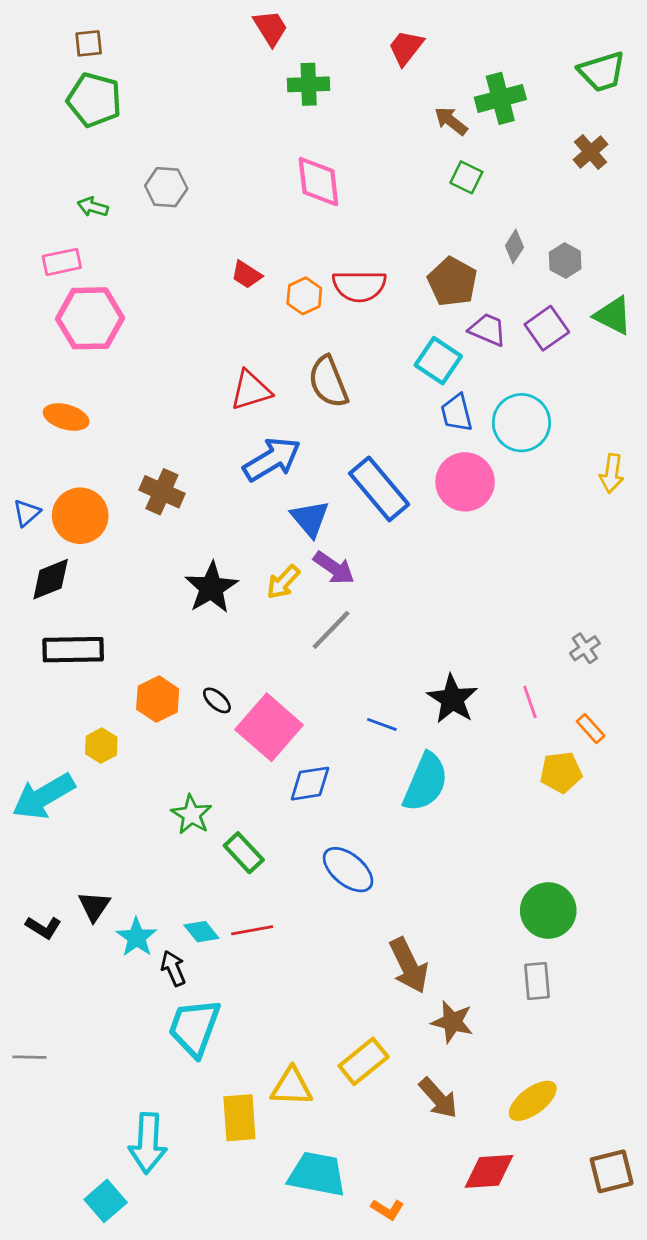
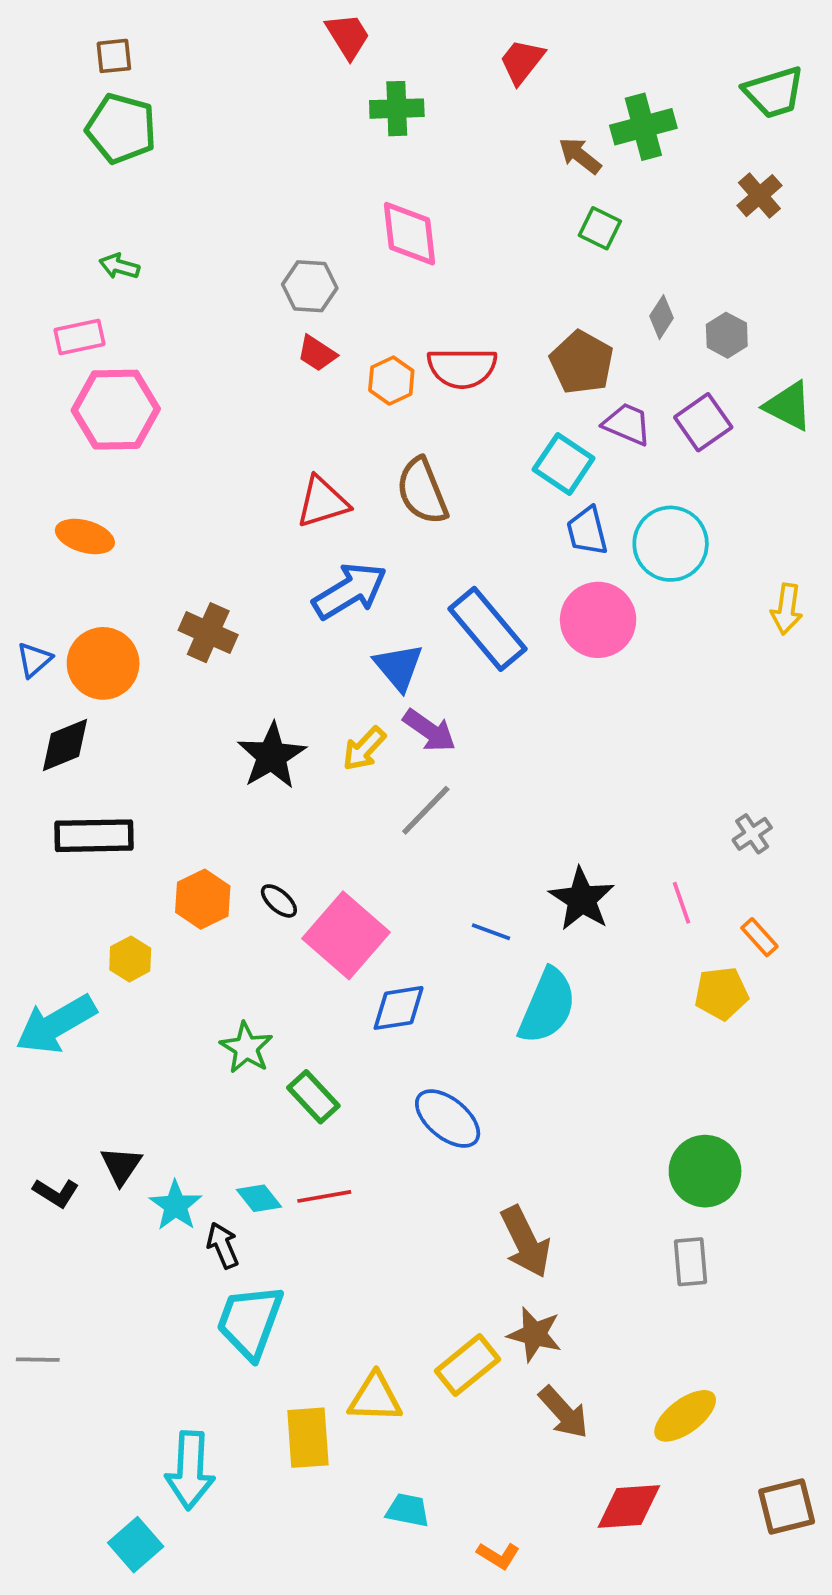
gray hexagon: (166, 187) -> (310, 286), moved
brown star: (452, 1022) -> (535, 1334), moved
cyan trapezoid: (317, 1174) -> (408, 1510), size x0.6

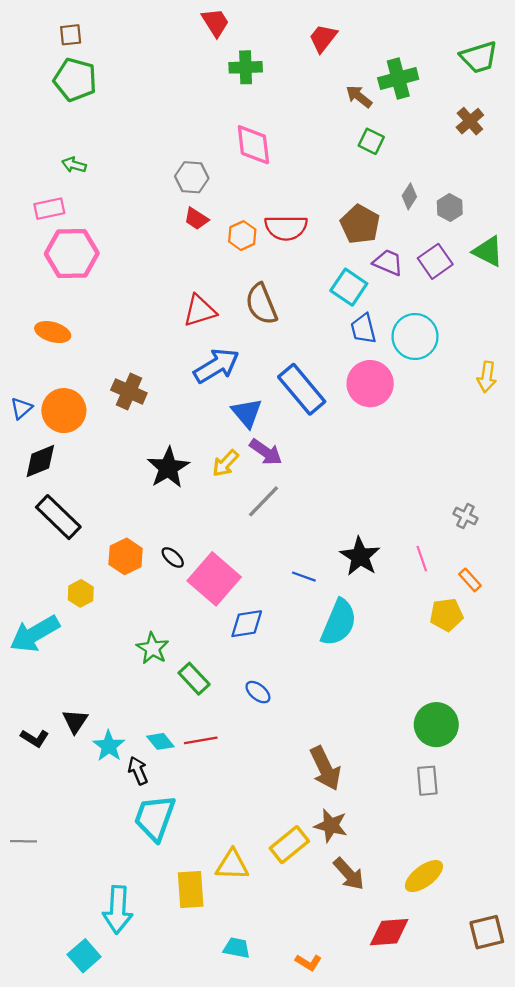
gray cross: (752, 834) -> (465, 516), turned -30
black rectangle: (94, 836) -> (58, 517), turned 45
blue ellipse: (448, 1119) -> (258, 692), moved, size x0.6
cyan trapezoid: (408, 1510) -> (237, 948), moved

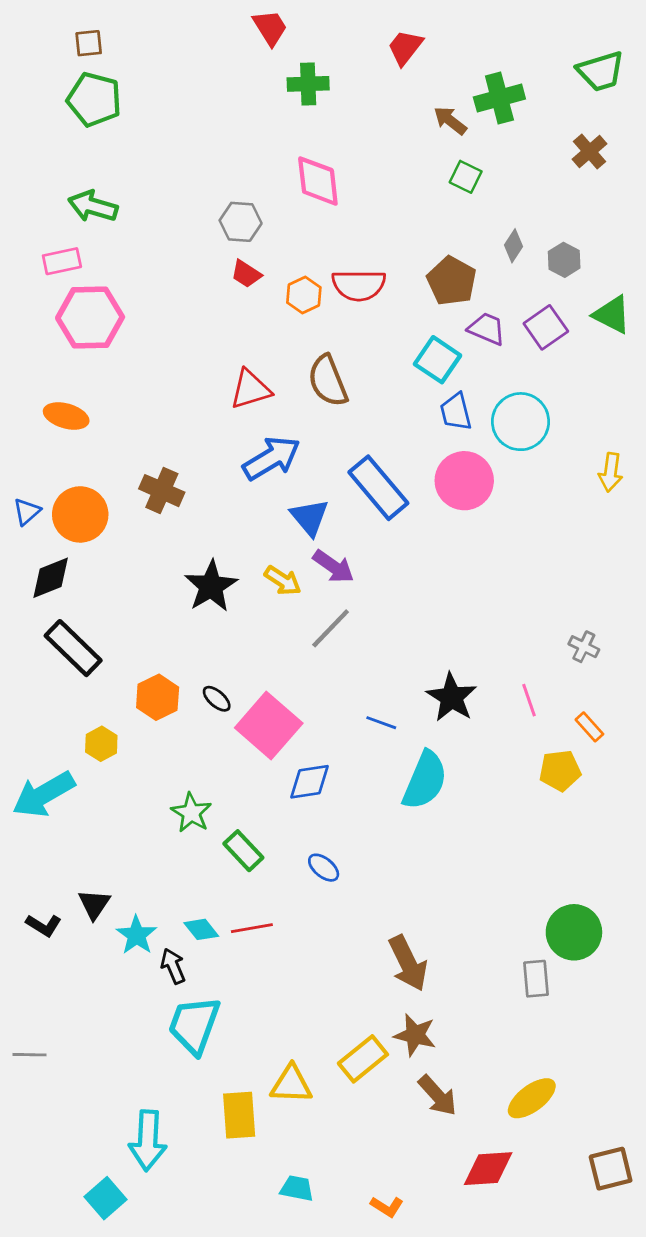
green arrow: (74, 165) -> (93, 206), size x1.6
yellow arrow: (225, 463) -> (283, 581), turned -100
green circle: (436, 725) -> (574, 932), moved

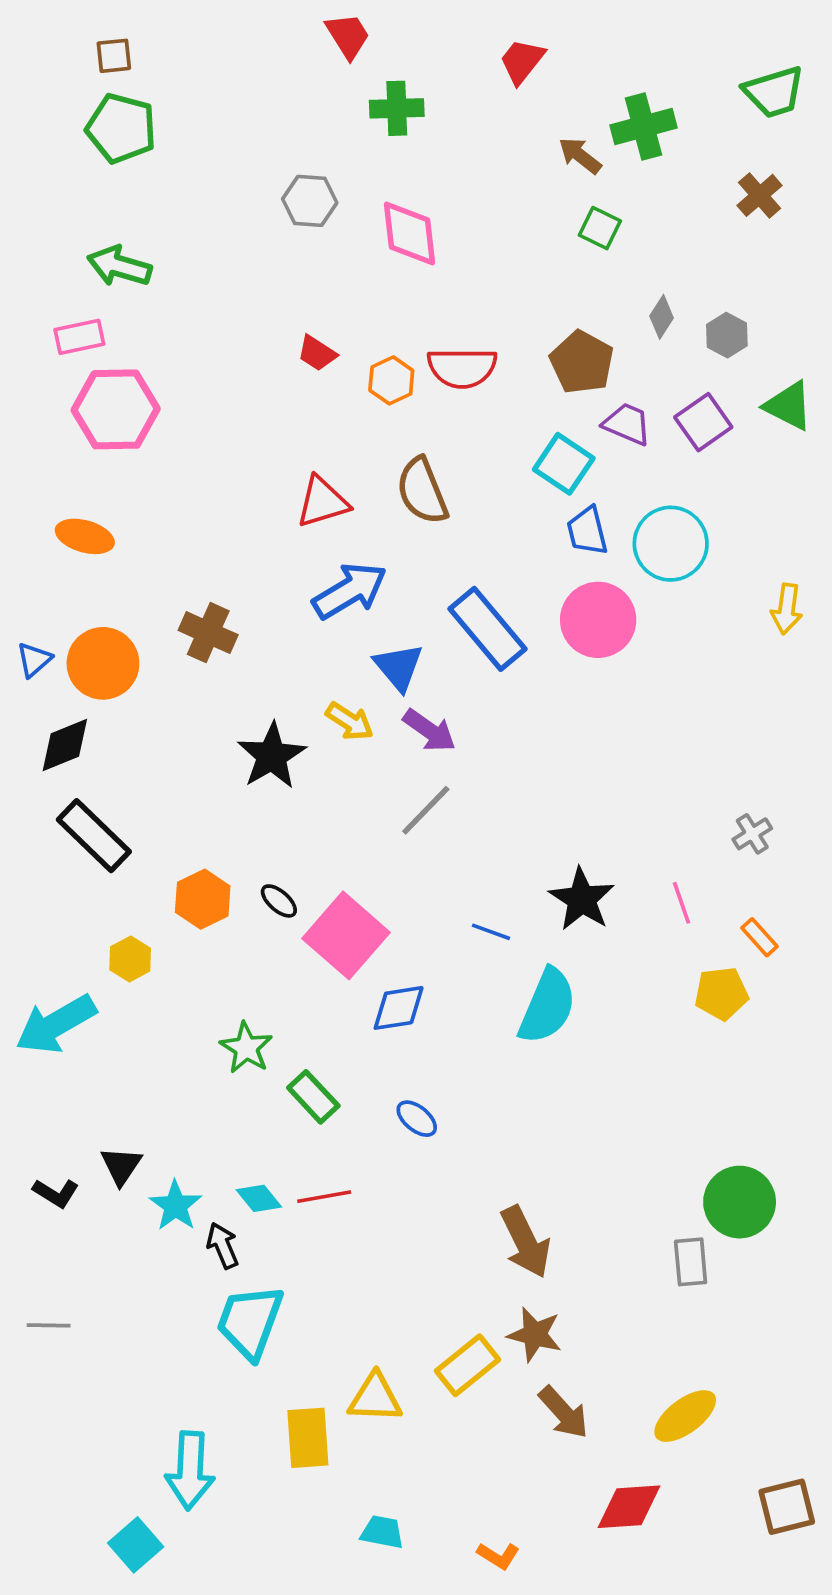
gray hexagon: (241, 222) -> (310, 201), moved
yellow arrow: (283, 581) -> (350, 721), moved
gray cross: (584, 647) -> (752, 834), turned 32
gray line: (30, 1055) -> (49, 1325), moved

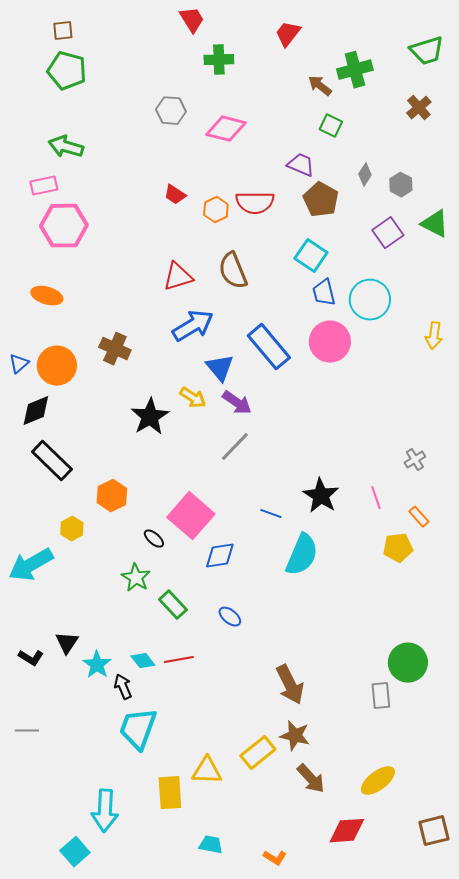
pink diamond: (409, 234) -> (226, 129), turned -69
purple trapezoid: (627, 424) -> (301, 165), moved
black ellipse: (279, 901) -> (154, 539), moved

